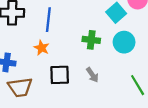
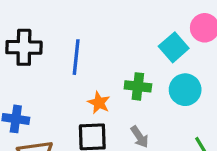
orange star: (42, 48) -> (99, 103), moved

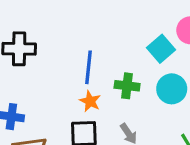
blue line: (76, 57) -> (88, 67), moved

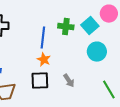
green cross: (127, 86) -> (66, 27), moved

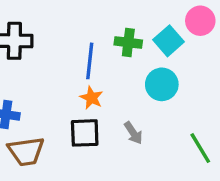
cyan circle: (97, 52) -> (162, 84), moved

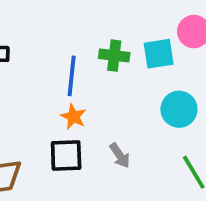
cyan square: (168, 41) -> (159, 54), turned 32
cyan circle: (162, 84) -> (179, 109), moved

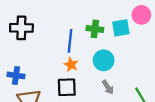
cyan circle: (179, 109) -> (104, 60), moved
gray arrow: (120, 156) -> (108, 87), moved

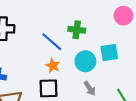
cyan square: (121, 28) -> (109, 53), moved
blue line: (70, 41) -> (52, 42), turned -55

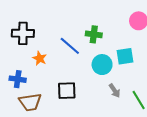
orange star: (53, 66) -> (40, 58), moved
gray arrow: (90, 88) -> (115, 91), moved

